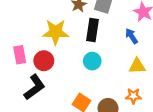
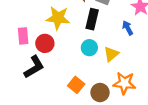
yellow triangle: (137, 66) -> (111, 54), moved, turned -42
orange star: (133, 96) -> (124, 83), size x1.5

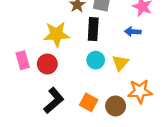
blue arrow: (128, 28) -> (133, 32), turned -48
black L-shape: (34, 67) -> (54, 101), moved

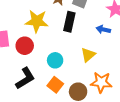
cyan circle: (96, 60) -> (55, 60), moved

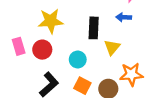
black rectangle: (69, 22) -> (94, 28), moved

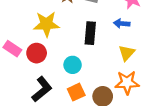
pink rectangle: (19, 46) -> (12, 49), turned -42
yellow triangle: (112, 47) -> (127, 53), moved
orange square: (82, 86) -> (76, 92), turned 35

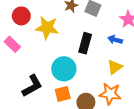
red circle: (37, 53) -> (21, 16), moved
cyan circle: (73, 65) -> (64, 69), size x1.5

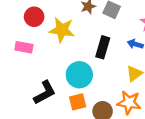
pink rectangle: (12, 44) -> (24, 47), turned -35

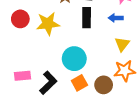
pink rectangle: (24, 47) -> (22, 76), moved
black rectangle: (103, 47) -> (87, 18), moved

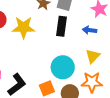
cyan circle: (74, 59) -> (63, 67), moved

